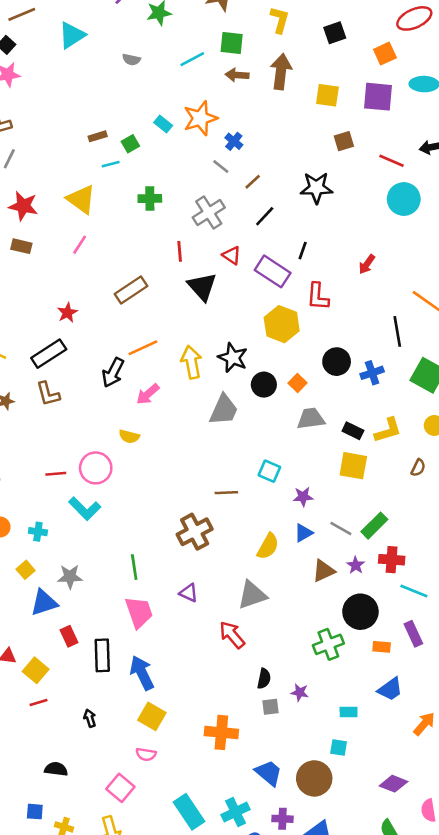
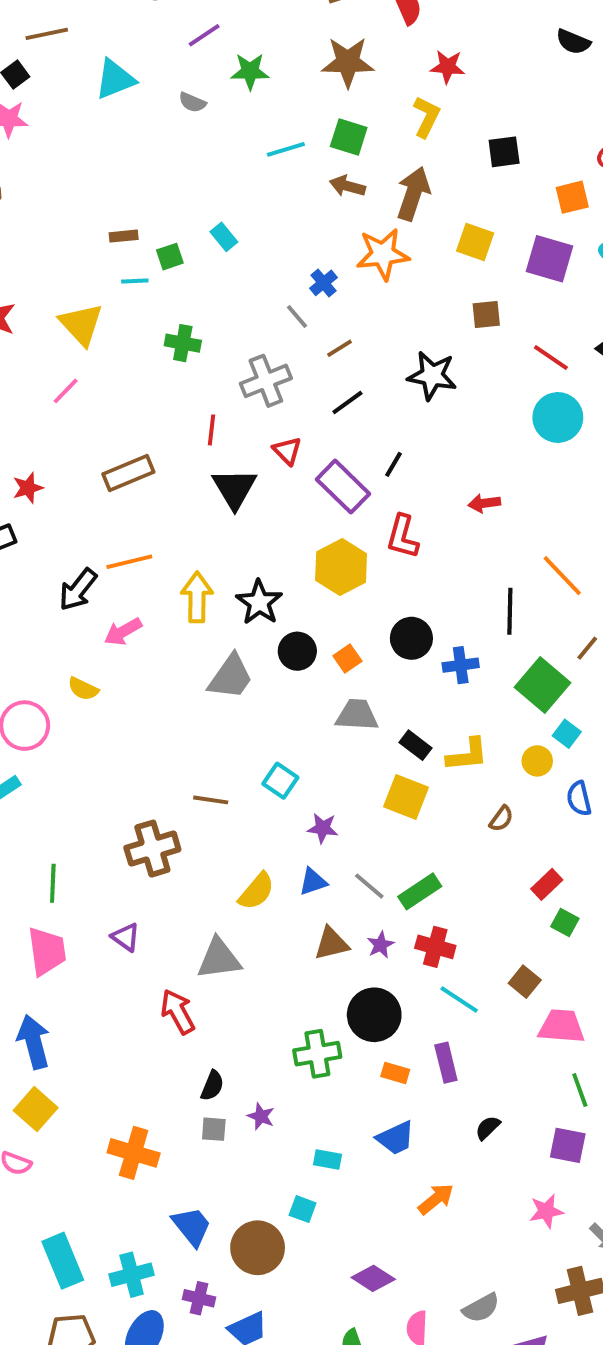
gray semicircle: (131, 60) -> (192, 102), moved
orange star: (200, 118) -> (383, 254), moved
red arrow: (367, 264) -> (484, 503), turned 36

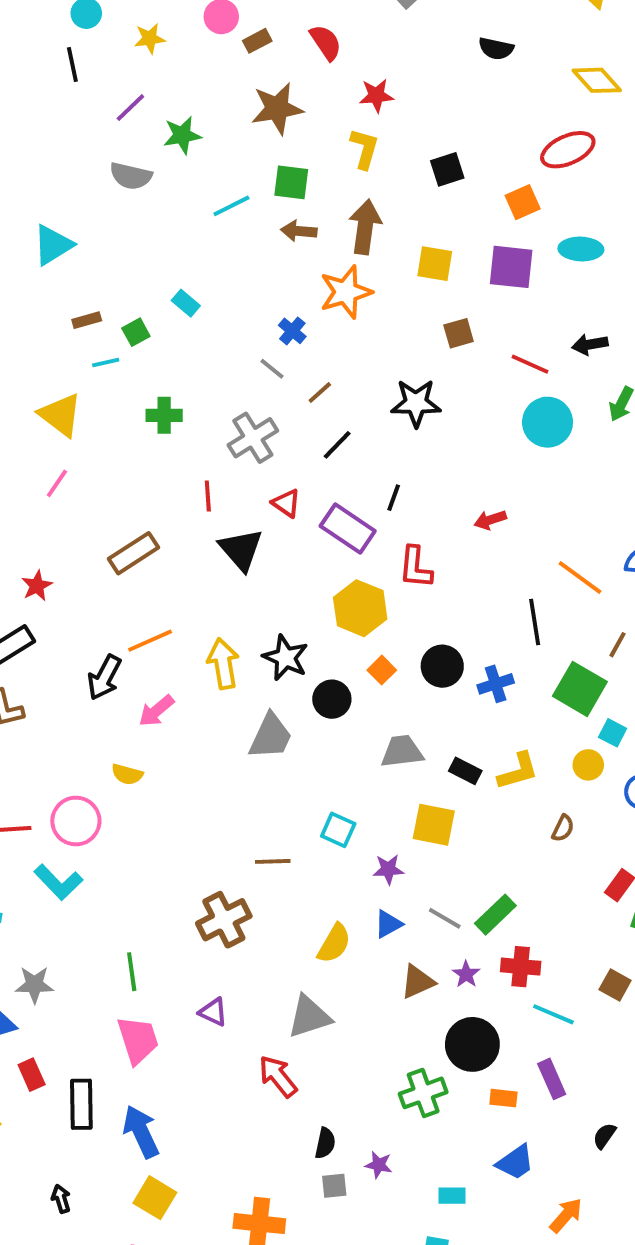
cyan triangle: (115, 79) -> (53, 245), moved
gray semicircle: (192, 102) -> (131, 176), size x1.5
orange square: (347, 658) -> (382, 670), moved
yellow square: (406, 797) -> (434, 825), moved

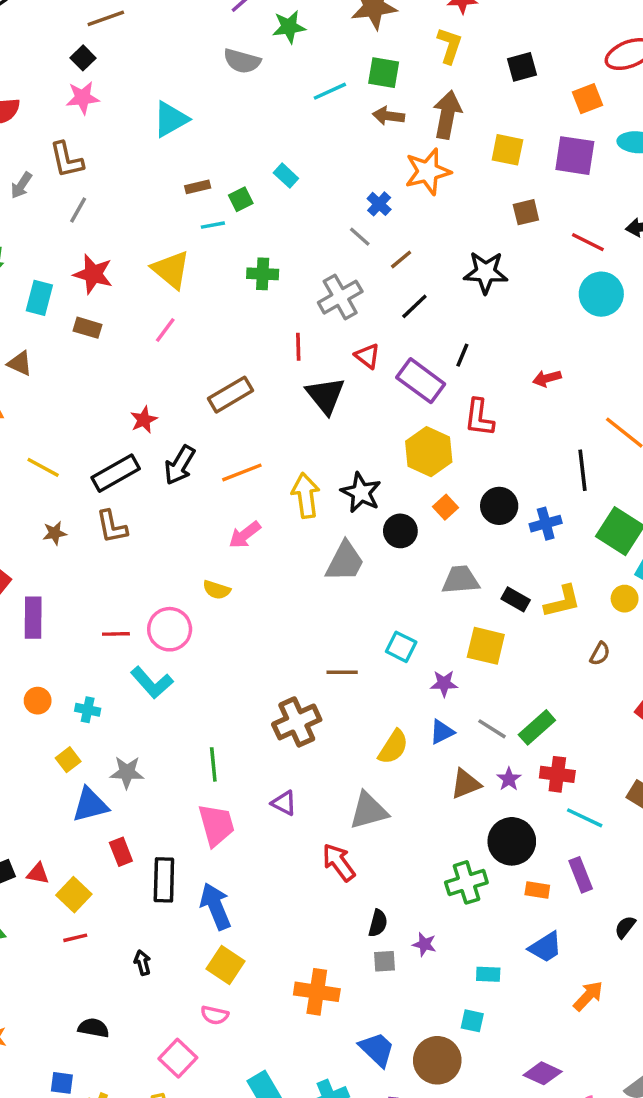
black arrow: (104, 677) -> (180, 465), moved

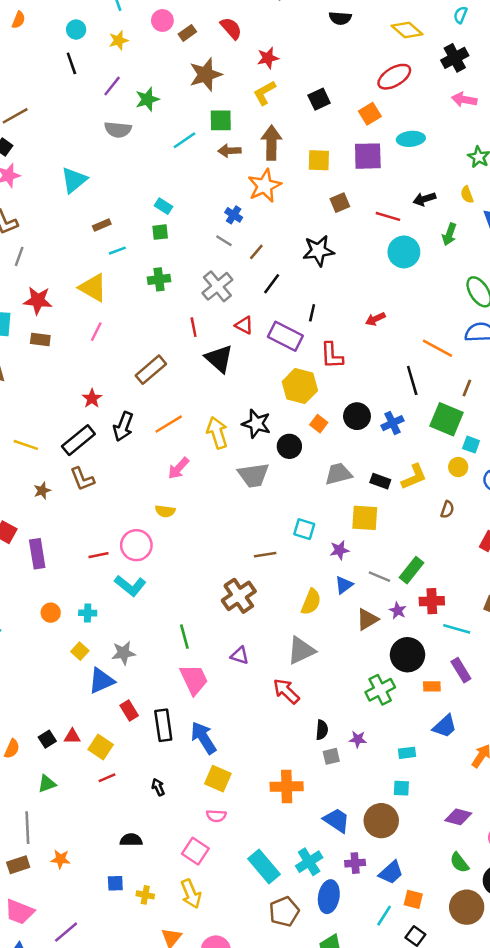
yellow L-shape: (450, 46) -> (265, 93), turned -128
green square: (241, 199) -> (160, 232), moved, turned 30
gray trapezoid: (345, 562) -> (253, 475), turned 64

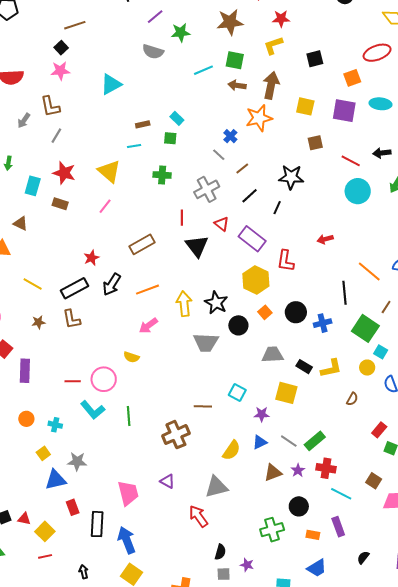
brown rectangle: (102, 225) -> (143, 124), moved
black line: (312, 313) -> (277, 208), moved
green line: (184, 637) -> (129, 416), moved
black circle: (408, 655) -> (299, 506), size x0.7

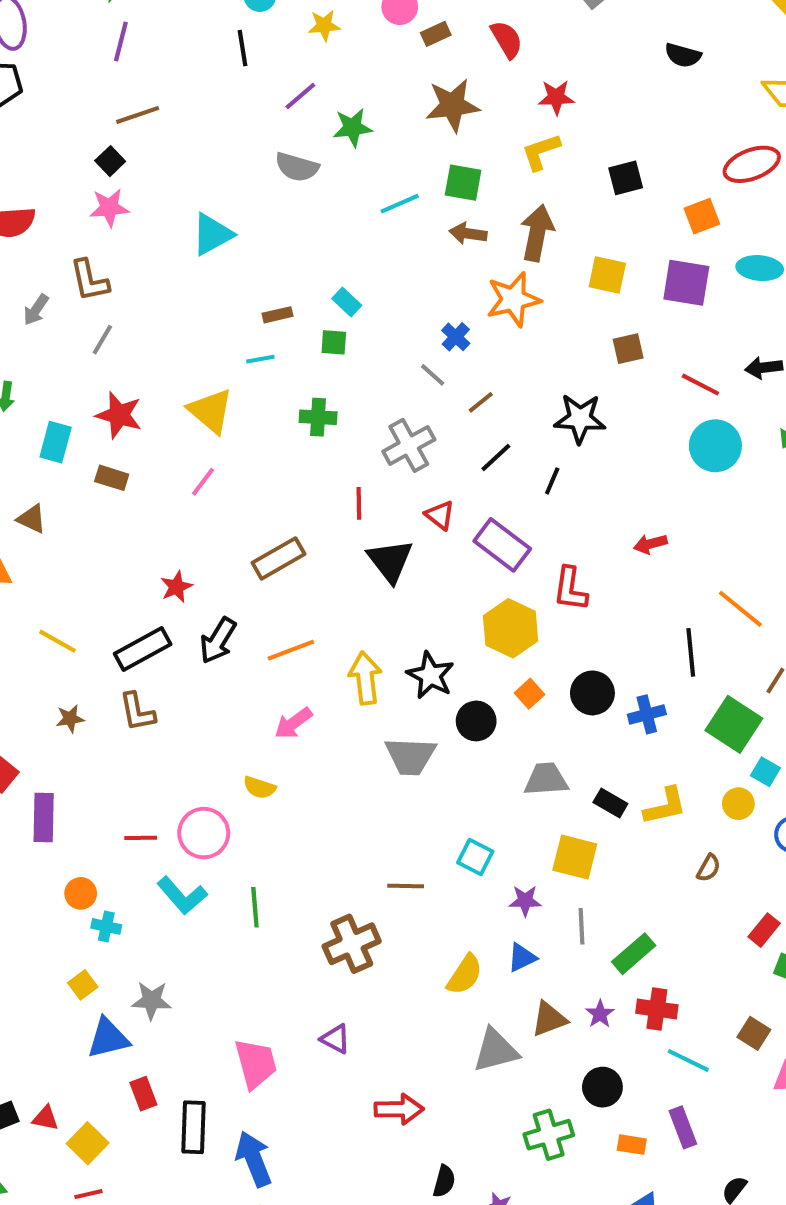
orange circle: (26, 419) -> (81, 893), moved
gray line: (289, 441) -> (581, 926), moved, turned 54
gray triangle: (216, 487) -> (496, 1050), moved
red arrow: (198, 516) -> (399, 1109), turned 125

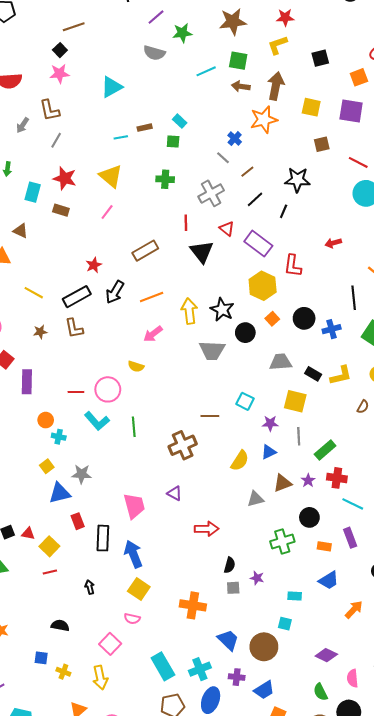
cyan line: (260, 359) -> (121, 137), moved
gray triangle: (496, 1050) -> (255, 499), size x0.7

